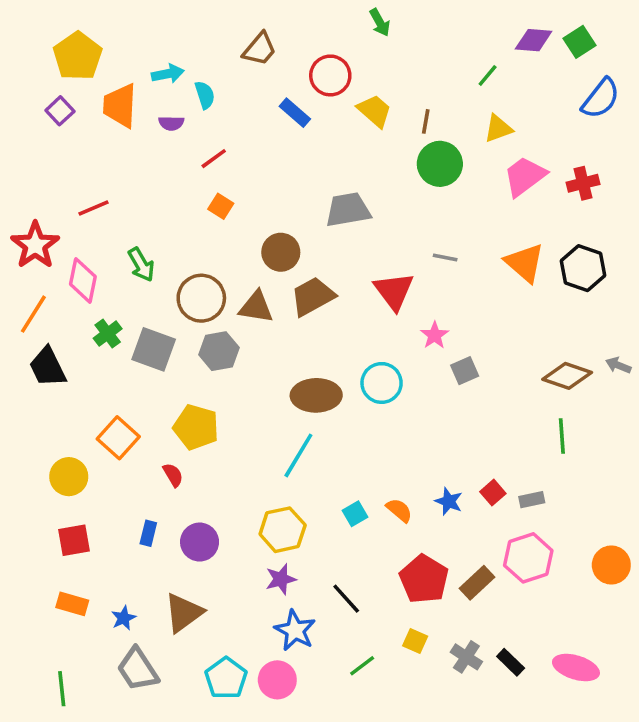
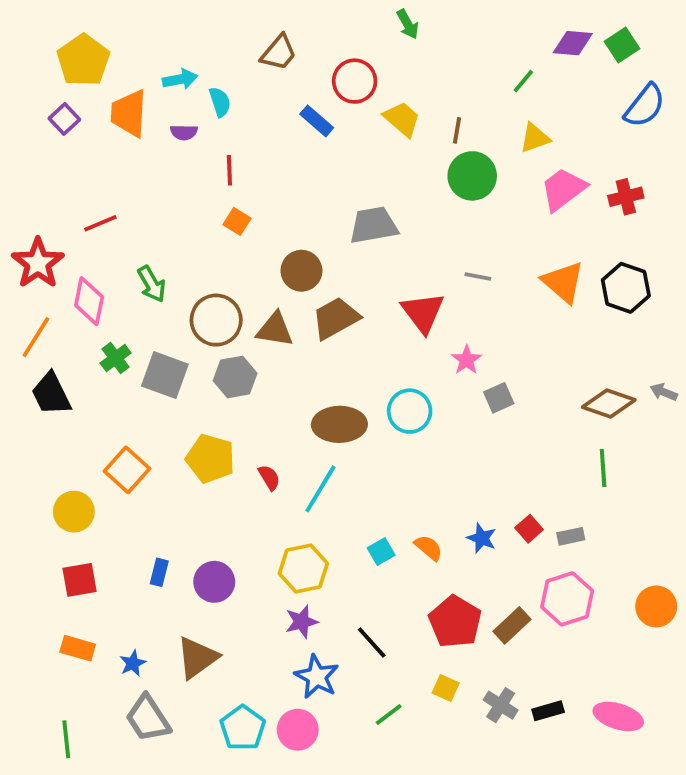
red line: (214, 159) -> (229, 170), turned -56
red semicircle: (173, 475) -> (269, 477), moved
black rectangle: (511, 662) -> (548, 711), turned -60

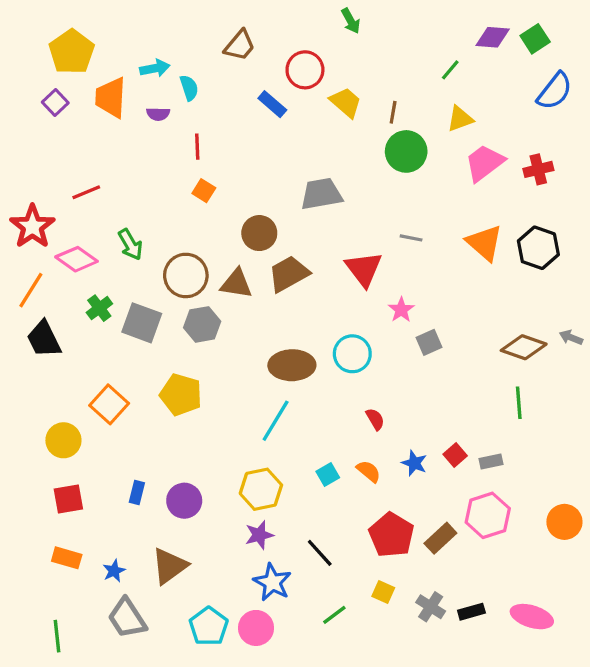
pink diamond: (89, 301) -> (77, 259), turned -66
red semicircle: (269, 477) -> (375, 419), moved

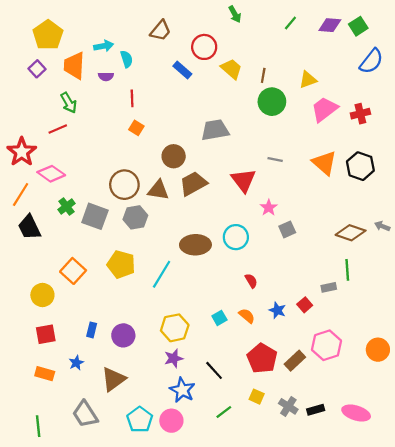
green line: (450, 70) -> (290, 23), moved
green arrow: (130, 244) -> (69, 103), moved
cyan line: (276, 421) -> (162, 274), moved
gray rectangle: (491, 462) -> (329, 287), moved
blue star: (114, 571) -> (76, 363), moved

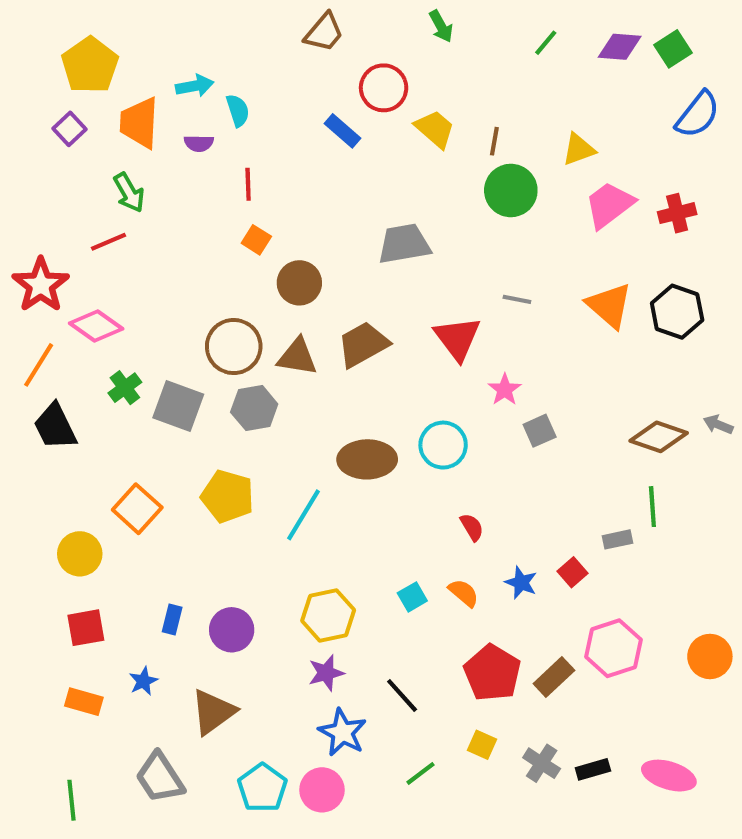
brown trapezoid: (160, 31) -> (324, 32), moved
brown circle: (174, 156) -> (299, 283), moved

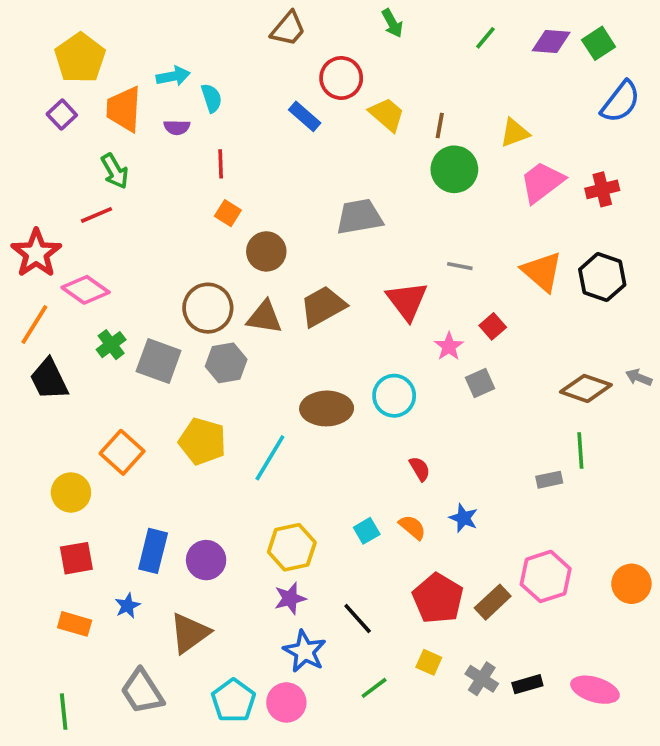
red square: (572, 572) -> (493, 326), moved
blue rectangle: (172, 620) -> (153, 551), size x1.6

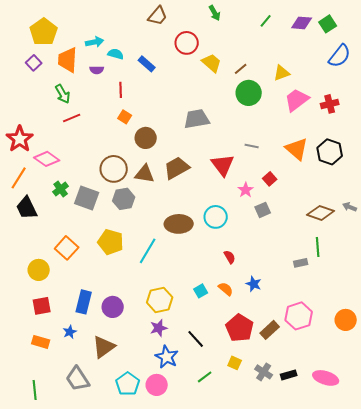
cyan semicircle: (212, 98) -> (116, 54), turned -56
blue rectangle: (305, 116) -> (147, 64), moved
brown line: (440, 125) -> (241, 69), turned 40
red line: (96, 215) -> (72, 118), moved

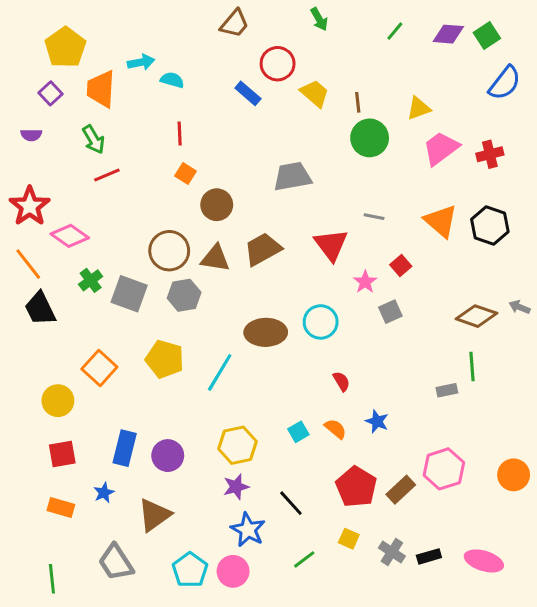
blue rectangle: (147, 64) -> (248, 93), moved
brown line: (241, 69) -> (358, 102), turned -56
purple semicircle: (97, 70) -> (31, 135), moved
orange line: (19, 178) -> (28, 264), turned -70

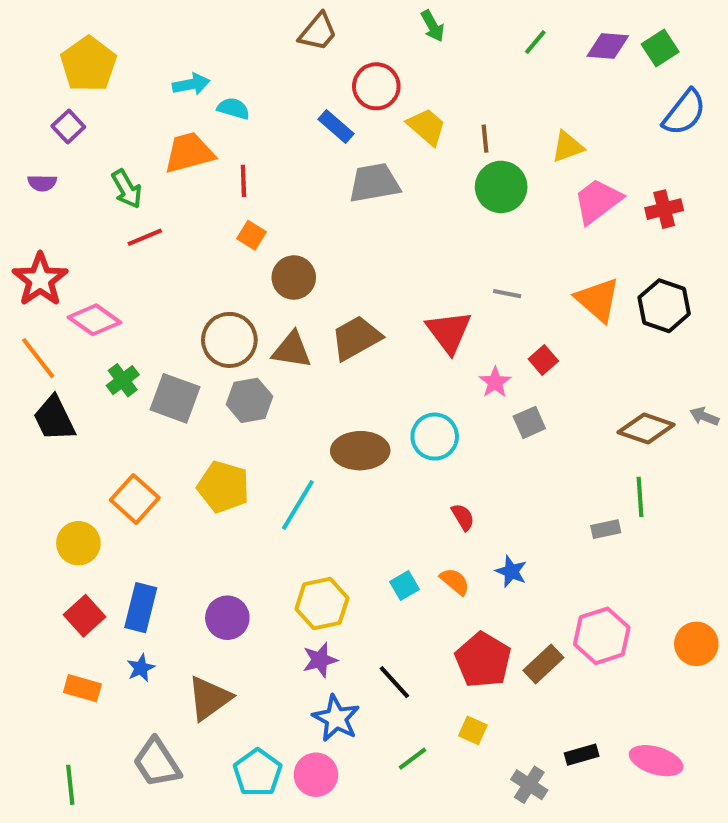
orange trapezoid: (101, 89) -> (189, 153), moved, turned 72
gray trapezoid: (292, 177) -> (374, 183), moved
blue rectangle: (125, 448) -> (141, 608), moved
red square: (62, 454) -> (84, 616), turned -32
gray cross: (392, 552) -> (529, 785), moved

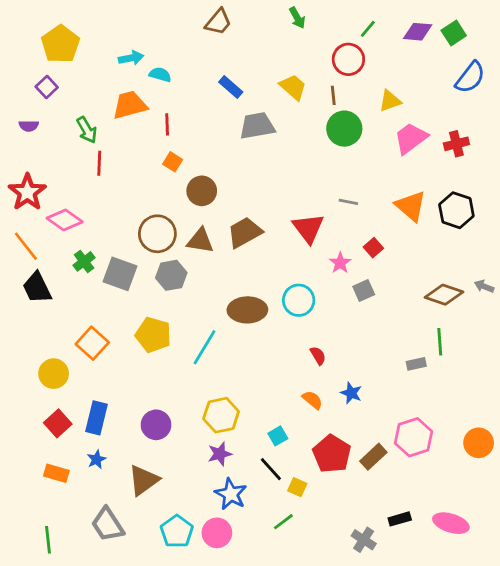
red circle: (376, 86) -> (348, 59), moved
red line: (145, 237) -> (99, 163), turned -65
cyan square: (404, 585) -> (278, 436), moved
yellow square: (473, 730) -> (297, 487), moved

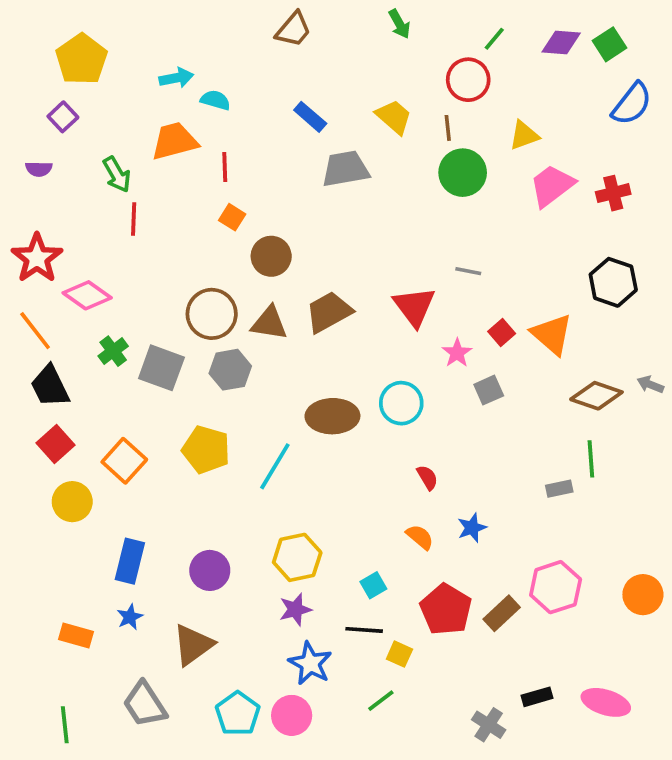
orange triangle: (411, 206) -> (552, 334), moved
blue star: (351, 393) -> (472, 528), turned 30
red square: (58, 423) -> (55, 444), moved
black line: (271, 469) -> (364, 630), turned -44

